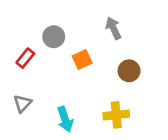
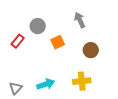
gray triangle: (22, 104) -> (16, 88), moved
cyan arrow: (65, 119) -> (46, 84), turned -90

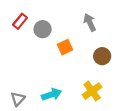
red rectangle: (18, 41) -> (20, 21), moved
yellow cross: (82, 81) -> (92, 91), turned -30

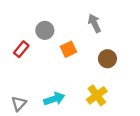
red rectangle: (20, 21) -> (21, 49), moved

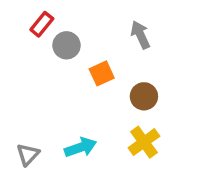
red rectangle: (21, 49) -> (42, 24), moved
brown circle: (107, 59) -> (144, 96), moved

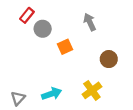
brown circle: (144, 96) -> (109, 59), moved

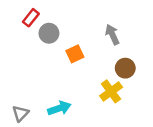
gray arrow: (90, 22) -> (112, 35), moved
yellow cross: (92, 90) -> (111, 91), moved

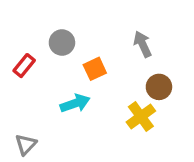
red rectangle: (31, 18) -> (24, 66), moved
cyan arrow: (59, 108) -> (75, 103), moved

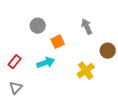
red rectangle: (24, 66) -> (15, 62), moved
brown circle: (159, 87) -> (108, 51), moved

